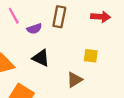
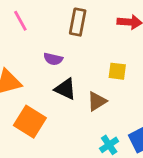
purple semicircle: (34, 29) -> (53, 59), moved, turned 32
black triangle: (41, 58) -> (65, 89), moved

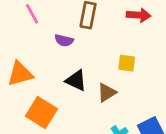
purple semicircle: (53, 59) -> (64, 40), moved

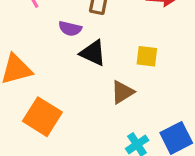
black triangle: (76, 80) -> (93, 53), moved

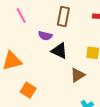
orange square: (42, 117) -> (28, 90), size x0.7

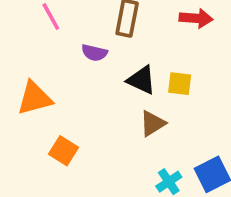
black triangle: (59, 51) -> (142, 80), moved

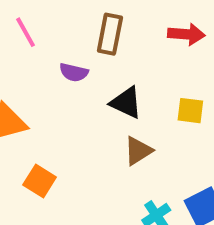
yellow square: (180, 84) -> (190, 111), moved

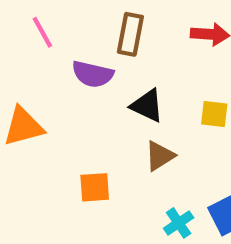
purple semicircle: (74, 72) -> (93, 74), size x1.4
orange square: (40, 181) -> (95, 187), moved, turned -36

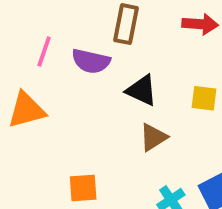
pink line: (42, 32) -> (44, 51), moved, turned 48
orange square: (95, 187) -> (83, 188), moved

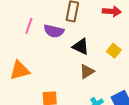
yellow square: (204, 98) -> (114, 51), turned 32
orange triangle: (26, 110) -> (20, 70), moved

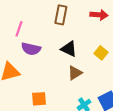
purple semicircle: (54, 31) -> (31, 49), moved

